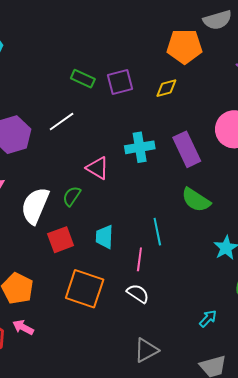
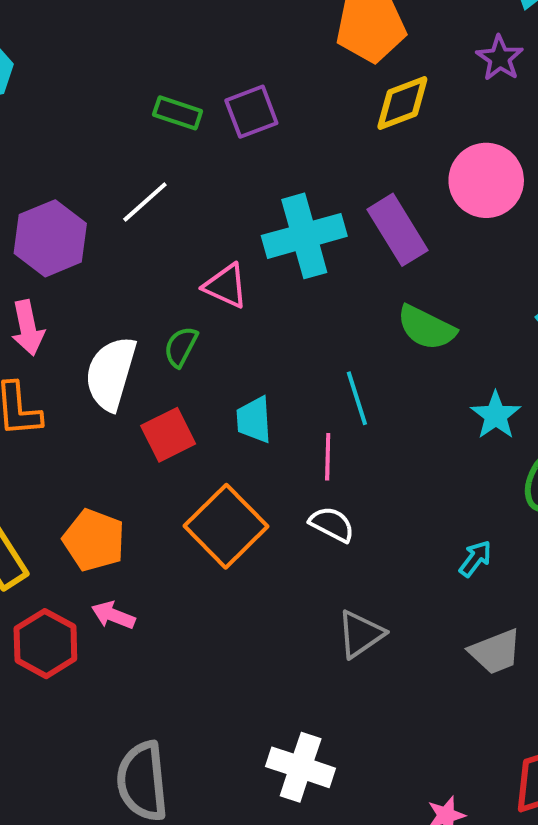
yellow diamond: (166, 88) -> (402, 103), moved, size x1.4
cyan cross: (140, 147) -> (304, 236), size x1.4
orange square: (85, 289) -> (226, 526), turned 33

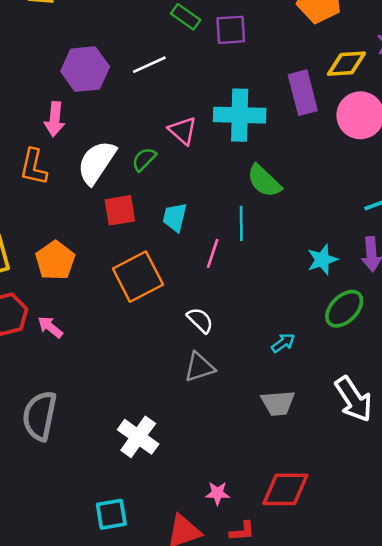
yellow diamond: (402, 103) -> (346, 64), moved
purple rectangle: (398, 230) -> (303, 93), moved
green semicircle: (426, 328) -> (264, 181), moved
white semicircle: (332, 524) -> (200, 320), moved
pink arrow: (113, 615) -> (50, 327), moved

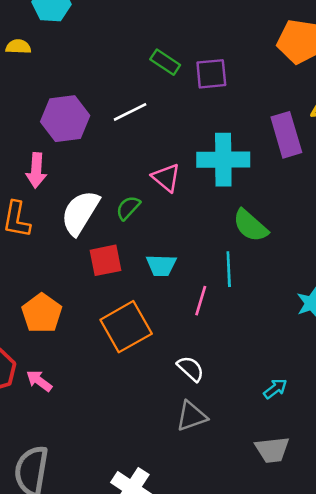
cyan trapezoid: (175, 217) -> (161, 265), turned -100

